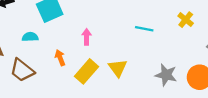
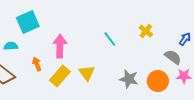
cyan line: (144, 29) -> (110, 39), turned 42
pink arrow: (87, 37) -> (60, 46), size x1.6

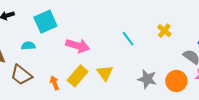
pink arrow: (60, 46) -> (78, 46), turned 105
orange arrow: (37, 64) -> (55, 83), moved

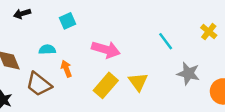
cyan square: (45, 22) -> (68, 21), size x0.6
gray star: (147, 79) -> (188, 73), moved
orange arrow: (55, 83) -> (66, 69), moved

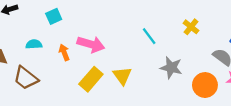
orange arrow: (66, 69) -> (64, 52), moved

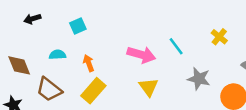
pink arrow: (91, 44) -> (141, 55), moved
yellow rectangle: (91, 79) -> (93, 91), moved

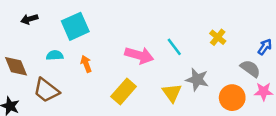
cyan square: (78, 26) -> (75, 26), size x1.6
yellow triangle: (149, 87) -> (172, 93), moved
yellow rectangle: (93, 91) -> (124, 92), moved

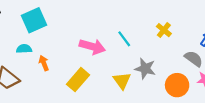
cyan semicircle: (55, 55) -> (24, 49), moved
orange arrow: (86, 64) -> (44, 63), moved

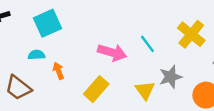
yellow cross: (164, 30) -> (191, 34), size x1.6
gray star: (145, 69) -> (171, 77), turned -30

